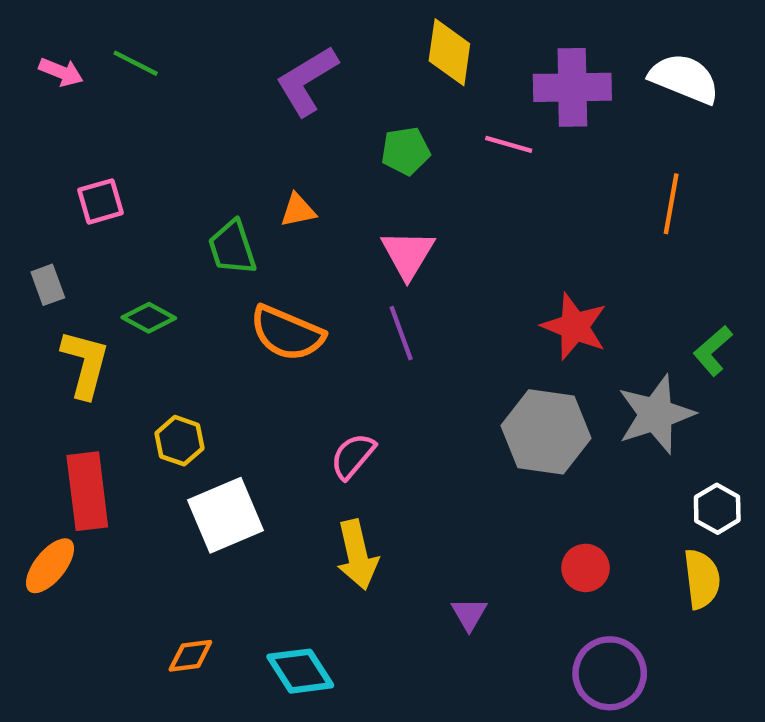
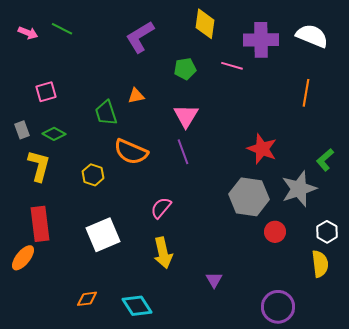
green diamond: (149, 318) -> (54, 134), moved
yellow hexagon: (179, 441) -> (93, 175), moved
red circle: (586, 568) -> (275, 232), moved

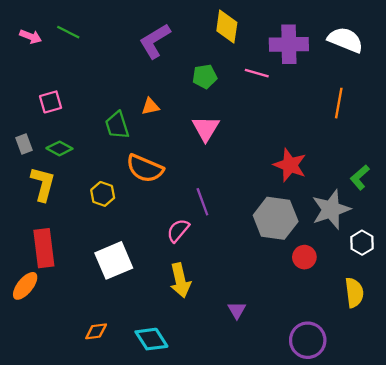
purple line: (183, 152) -> (202, 202), moved
white hexagon: (327, 232) -> (362, 243), moved

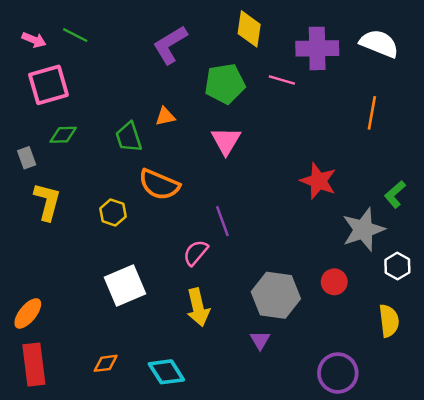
green pentagon: (205, 76) -> (225, 84), size x1.5
pink square: (51, 102) -> (48, 85), moved, size x1.6
green diamond: (59, 148) -> (63, 135), moved, turned -30
gray hexagon: (276, 218) -> (276, 295), moved
red rectangle: (44, 248) -> (34, 364), moved

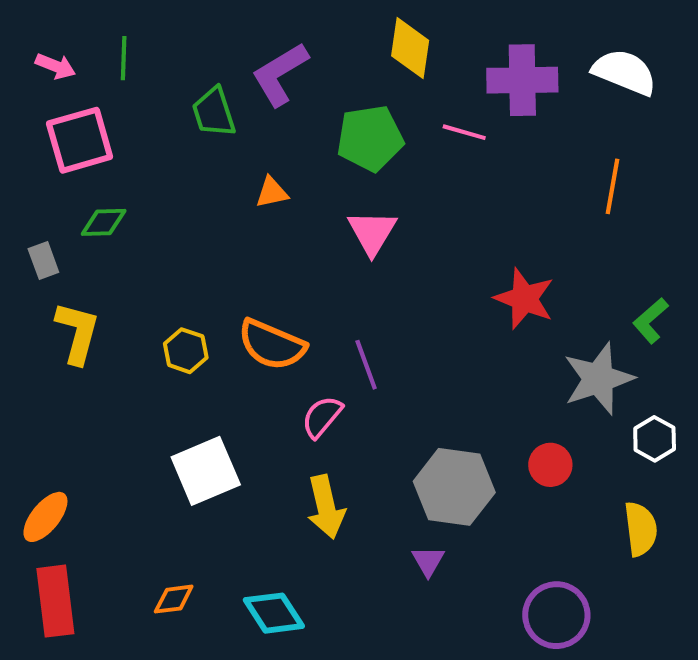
green line: (75, 35) -> (124, 58), turned 65
green trapezoid: (129, 137) -> (214, 112), moved
orange semicircle: (159, 185) -> (272, 345), moved

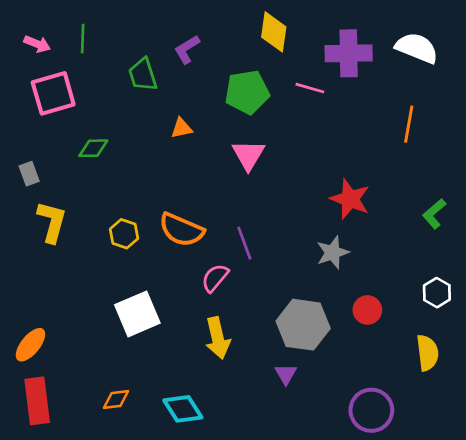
purple L-shape: (280, 74) -> (187, 49), size x0.7
green diamond: (104, 222) -> (93, 148), moved
gray star: (598, 379) -> (333, 252), moved, size x0.7

